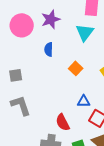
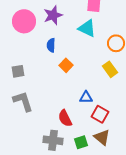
cyan triangle: (85, 32) -> (87, 28), turned -42
orange square: (76, 68) -> (66, 65), moved

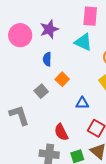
gray square: (18, 71) -> (41, 91), moved, turned -32
blue triangle: (86, 97) -> (82, 103), moved

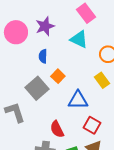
pink rectangle: (90, 16) -> (86, 13), turned -42
gray square: (41, 91) -> (37, 88), size x1.6
blue triangle: (82, 103) -> (78, 100), size x1.5

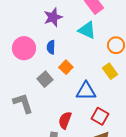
pink circle: (16, 32) -> (24, 48), moved
gray square: (37, 88) -> (45, 79), size x0.7
red semicircle: (57, 129) -> (65, 120), turned 48

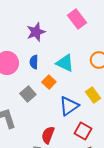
cyan triangle: (87, 30) -> (65, 63), moved
yellow rectangle: (110, 71) -> (93, 95), moved
blue triangle: (86, 91) -> (69, 106), turned -35

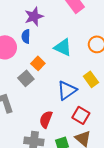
blue semicircle: (34, 62) -> (26, 36), moved
orange square: (49, 82) -> (38, 63), moved

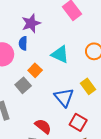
blue triangle: (67, 90) -> (64, 97), turned -35
red semicircle: (46, 119) -> (43, 126), turned 108

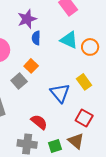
blue semicircle: (23, 43) -> (36, 38), moved
cyan triangle: (60, 54) -> (69, 40), moved
red square: (78, 122) -> (84, 118), moved

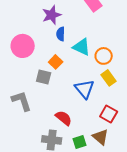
cyan triangle: (69, 40) -> (82, 47), moved
orange circle: (90, 47) -> (104, 56), moved
gray square: (19, 81) -> (44, 77), turned -35

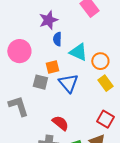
orange square: (56, 62) -> (52, 67), turned 32
blue triangle: (85, 89) -> (68, 83), moved

